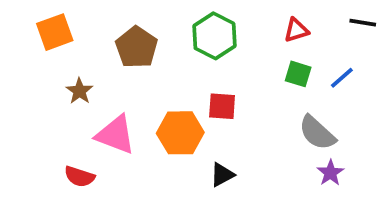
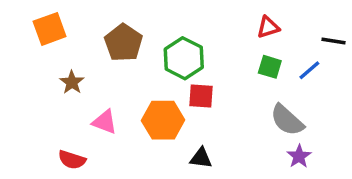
black line: (363, 23) -> (333, 41), moved
green hexagon: (214, 36) -> (184, 58), moved
pink triangle: (116, 135) -> (105, 122), size x0.7
black triangle: (222, 175) -> (201, 158), turned 35

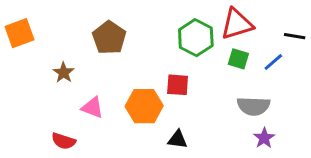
red triangle: (268, 27) -> (237, 24), size x1.6
orange square: (50, 29) -> (19, 33), moved
green hexagon: (184, 58) -> (196, 38), moved
gray semicircle: (287, 120) -> (254, 106), turned -40

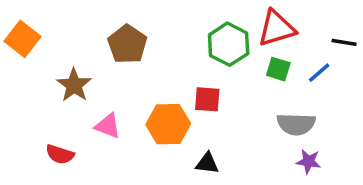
orange square: (19, 33) -> (23, 39), turned -32
brown star: (64, 73) -> (74, 85), size x1.4
purple star: (264, 138) -> (308, 161), turned -30
red semicircle: (64, 141) -> (60, 154), moved

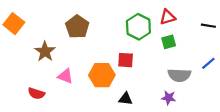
red triangle: (277, 28) -> (168, 17), size x0.7
green square: (278, 69) -> (169, 42), turned -32
blue line: (319, 73) -> (208, 63), moved
purple star: (308, 161) -> (169, 98), moved

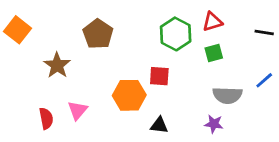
pink triangle: (65, 76) -> (77, 110), moved, turned 49
red semicircle: (36, 93) -> (46, 118), turned -119

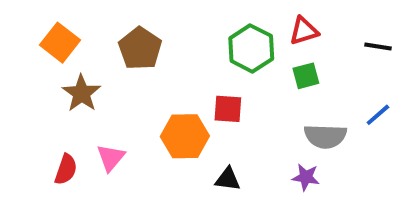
orange square: (18, 30) -> (60, 43), moved
red semicircle: (46, 118) -> (66, 169), turned 30

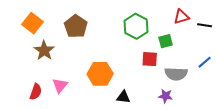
red triangle: (304, 31) -> (181, 17), moved
red square: (228, 109) -> (150, 59), moved

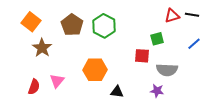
black line: (205, 25) -> (192, 15), moved
green hexagon: (136, 26) -> (104, 26), moved
blue line: (205, 62) -> (194, 44), moved

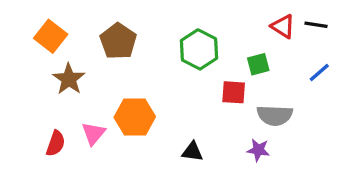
red triangle: (172, 16) -> (283, 26), turned 49
green hexagon: (104, 26) -> (199, 49), moved
orange hexagon: (95, 70) -> (135, 117), moved

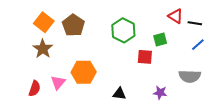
black line: (316, 25) -> (195, 23), moved
orange square: (51, 36) -> (44, 22), moved
gray semicircle: (275, 115) -> (190, 76), moved

